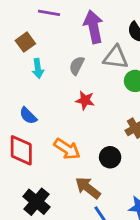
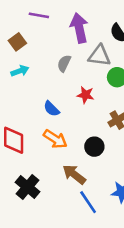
cyan arrow: (38, 68) -> (20, 71), moved, turned -102
red star: (85, 100) -> (86, 95), moved
blue semicircle: (28, 116) -> (51, 109), moved

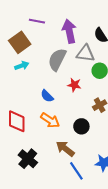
brown square: (17, 42) -> (20, 42), size x1.5
gray semicircle: (64, 63) -> (57, 60), size x1.6

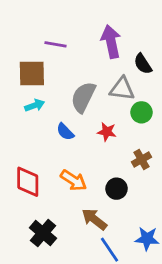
purple arrow: (69, 31) -> (111, 42), moved
brown square: (20, 42) -> (32, 74), turned 35
blue semicircle: (47, 96) -> (65, 132), moved

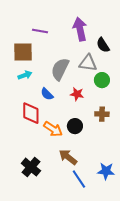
brown cross: (141, 160) -> (102, 114), turned 32
red diamond: (28, 182) -> (31, 113), moved
black circle: (117, 189) -> (75, 126), moved

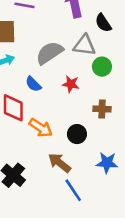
gray semicircle: (60, 69) -> (50, 53), turned 30
black circle: (75, 126) -> (77, 134), moved
blue star: (106, 171) -> (107, 163), moved

